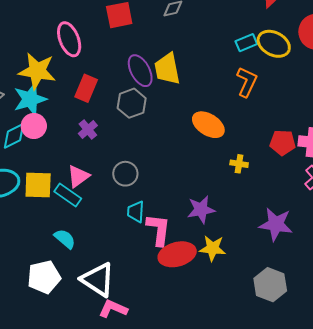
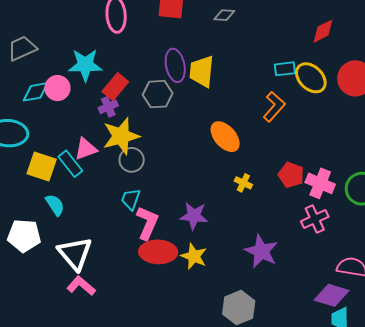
yellow star: (37, 71) -> (121, 136), moved, turned 30
red rectangle: (86, 88) -> (115, 87), moved
cyan star: (30, 99) -> (85, 65), moved
yellow square: (38, 185) -> (42, 167), moved

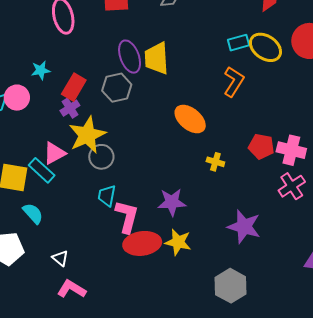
cyan star: (85, 65) -> (41, 70), size x0.6
white triangle: (75, 253) -> (60, 258), size x0.5

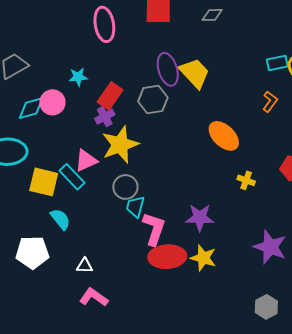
yellow trapezoid: (157, 58) -> (195, 73), turned 136
orange L-shape: (234, 82) -> (270, 102), size x0.7
gray circle: (101, 157) -> (125, 187), moved
white triangle: (60, 258) -> (85, 266), turned -42
gray hexagon: (231, 286) -> (266, 307), moved, size x0.7

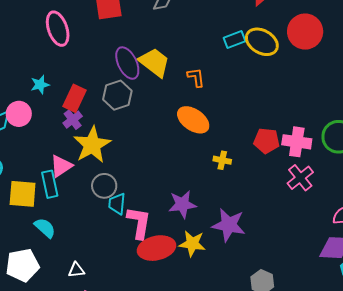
orange L-shape: (270, 102) -> (196, 77), moved, turned -35
cyan rectangle: (72, 177) -> (50, 184), turned 40
purple star: (270, 247) -> (229, 225), moved

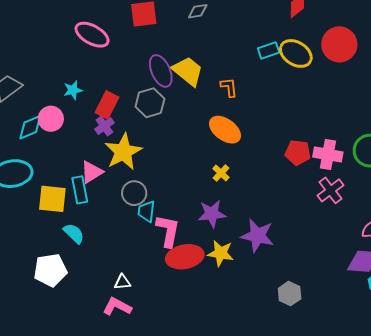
pink ellipse: (58, 29) -> (92, 35), turned -44
yellow cross: (222, 160) -> (221, 173), moved, turned 30
white triangle: (76, 270) -> (122, 282), moved

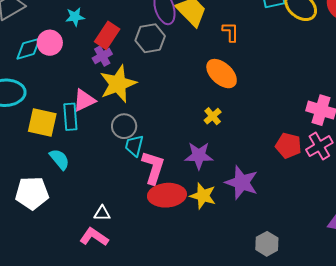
red pentagon: (298, 153) -> (288, 146), moved

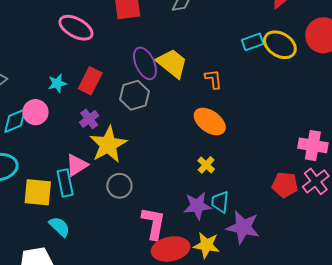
red rectangle: (107, 35) -> (90, 81), moved
cyan trapezoid: (134, 146) -> (220, 202), moved

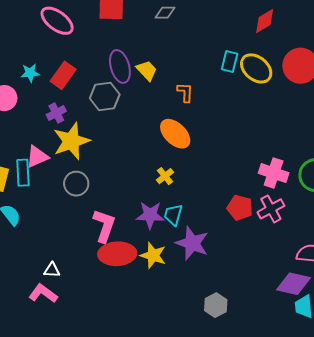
cyan rectangle: (253, 42) -> (230, 61), turned -65
yellow trapezoid: (172, 63) -> (147, 70), size x0.7

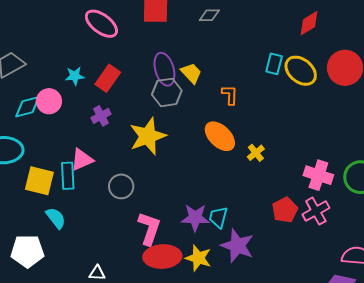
gray hexagon: (105, 96) -> (167, 92), moved
yellow star: (71, 141) -> (148, 136), moved
yellow cross: (165, 176) -> (256, 153), moved
red pentagon: (240, 208) -> (285, 210), turned 30

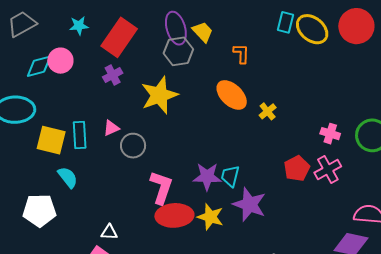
cyan star: (75, 76) -> (79, 26), moved
red rectangle: (108, 78) -> (119, 37), size x1.4
pink triangle: (82, 160) -> (111, 128), moved, size x0.7
pink cross: (318, 175) -> (330, 134), size x0.7

